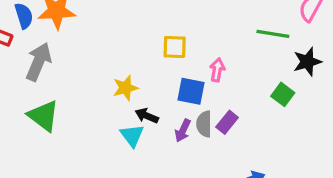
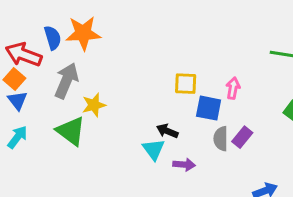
yellow square: (175, 47) -> (186, 84), moved
yellow star: (125, 88) -> (94, 105), moved
purple arrow: (183, 131) -> (184, 165), moved, turned -110

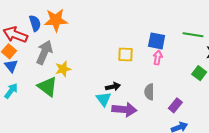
blue square: (209, 108) -> (157, 41), moved
black arrow: (167, 131) -> (113, 87), turned 144
purple rectangle: (242, 137) -> (175, 105), moved
purple arrow: (184, 165) -> (124, 110), size x1.6

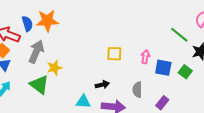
green line: (193, 35) -> (179, 35), turned 30
blue square: (157, 41) -> (163, 68), moved
cyan triangle: (104, 99) -> (83, 102), moved, turned -49

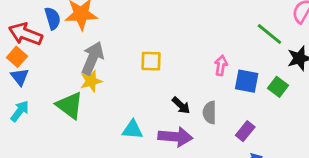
gray arrow: (36, 52) -> (93, 58), moved
yellow square: (114, 54) -> (151, 61), moved
black arrow: (102, 85) -> (181, 105), moved, turned 56

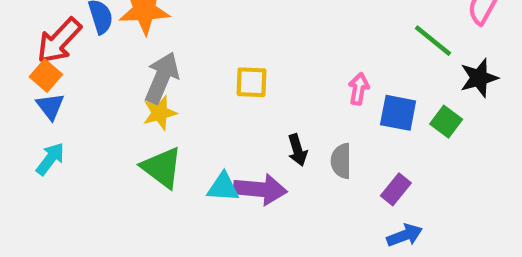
red arrow: (25, 34) -> (59, 41), turned -68
green triangle: (70, 105) -> (162, 168), moved
black arrow: (181, 105) -> (297, 150), turned 30
purple arrow: (175, 137) -> (260, 189), moved

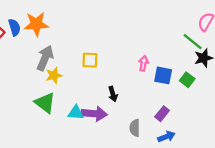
green line: (433, 41) -> (193, 42), moved
yellow star: (160, 113) -> (54, 75), moved
gray semicircle: (341, 161) -> (135, 128), moved

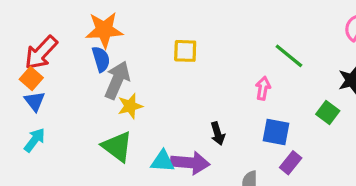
blue semicircle: (14, 27) -> (101, 59), moved
green line: (193, 42) -> (289, 56), moved
yellow square: (90, 60) -> (185, 51), moved
blue square: (163, 75) -> (276, 132), moved

